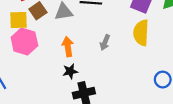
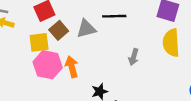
orange arrow: (68, 47) -> (72, 67), moved

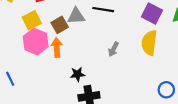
brown square: (59, 30) -> (60, 25), moved
yellow square: (39, 42) -> (32, 20), turned -30

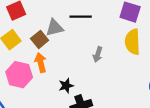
pink hexagon: (36, 42) -> (19, 75), moved

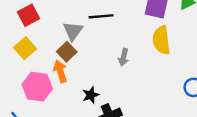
gray triangle: (55, 28) -> (73, 31), turned -36
brown square: (40, 39) -> (67, 52), moved

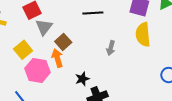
gray triangle: (73, 31) -> (44, 27), moved
yellow square: (25, 48) -> (23, 50), moved

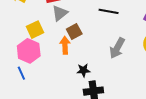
gray arrow: (111, 48) -> (117, 48), size x1.5
pink hexagon: (38, 70) -> (29, 51), moved

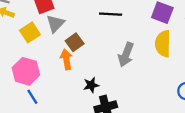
yellow square: (35, 30) -> (30, 32), moved
blue line: (21, 73) -> (32, 97), moved

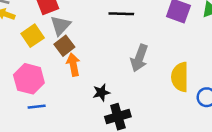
brown square: (75, 42) -> (64, 46), moved
yellow semicircle: (163, 44) -> (180, 77), moved
blue line: (32, 97) -> (37, 107), turned -63

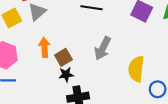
brown square: (64, 46) -> (63, 57), moved

